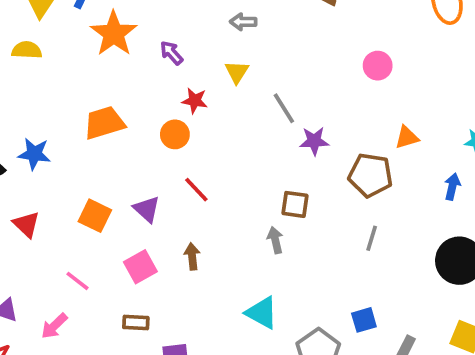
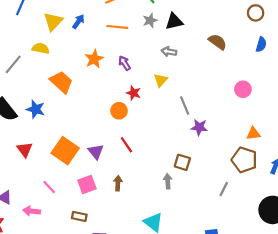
orange star: (114, 34) -> (94, 59), moved, size x0.7
orange trapezoid: (104, 123) -> (61, 82), moved, turned 50
brown pentagon: (370, 175) -> (244, 160), moved
orange square: (95, 216) -> (65, 151), size x1.4
pink arrow: (54, 326) -> (32, 211), turned 42

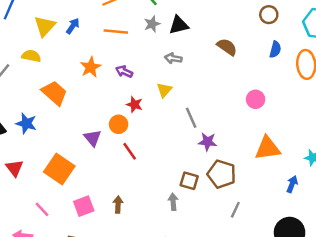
purple arrow: (124, 63) -> (124, 71), turned -32
orange triangle: (253, 134) -> (268, 148), size x1.6
red line: (126, 145) -> (130, 151), moved
purple triangle: (96, 152) -> (92, 138), moved
brown pentagon: (244, 160) -> (222, 174), moved

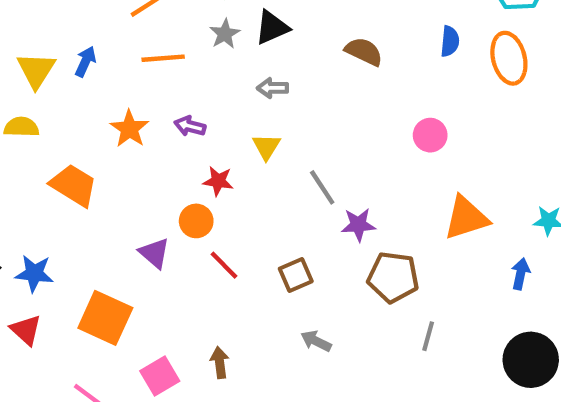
blue star: (26, 123) -> (34, 273), moved
brown square: (189, 181) -> (296, 275), moved, turned -30
gray arrow: (173, 202) -> (316, 341), turned -49

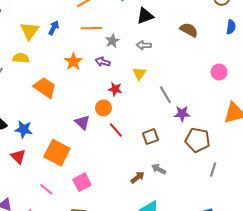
gray star: (225, 34) -> (112, 41), moved
brown arrow: (220, 363) -> (138, 177), moved, turned 56

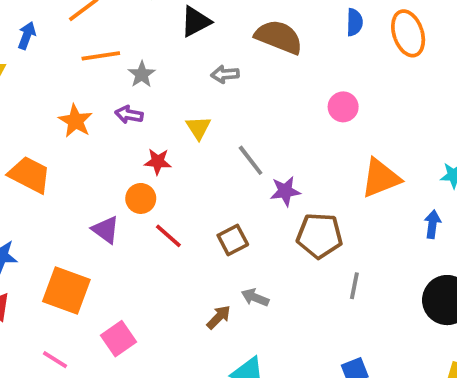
blue arrow: (54, 28) -> (27, 36), moved
brown semicircle: (189, 30) -> (279, 37), size x1.4
gray arrow: (144, 45) -> (225, 74), moved

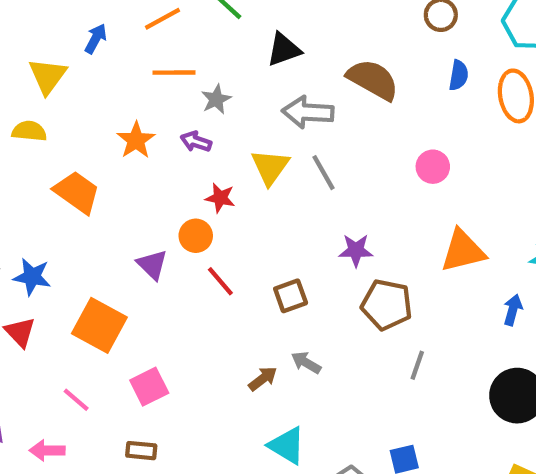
gray arrow: (225, 74) -> (308, 112), size x1.6
yellow triangle: (198, 128) -> (270, 167), size x1.4
gray line: (251, 160) -> (324, 173), moved

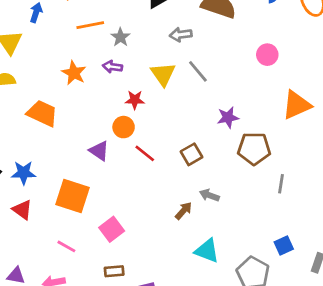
gray arrow: (308, 112) -> (181, 35), size x0.7

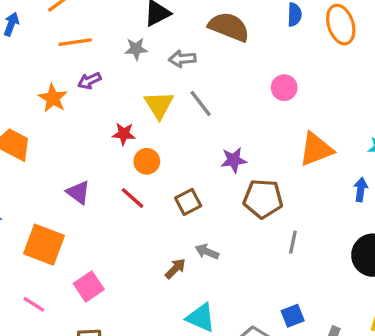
gray star: (120, 37) -> (136, 49), moved, turned 30
purple arrow: (112, 67) -> (89, 81), moved, turned -36
orange circle: (124, 127) -> (147, 161), moved

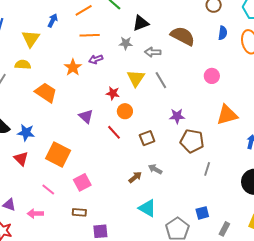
purple triangle: (78, 192) -> (86, 116), moved

